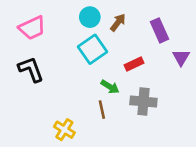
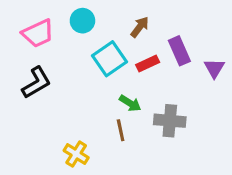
cyan circle: (90, 17) -> (82, 21), moved
purple rectangle: (160, 30) -> (179, 51), moved
red rectangle: (134, 64) -> (148, 64), moved
black L-shape: (31, 69) -> (36, 83), turned 80

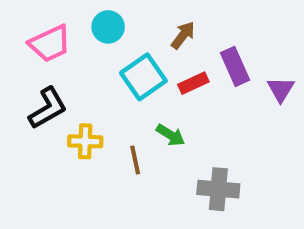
gray cross: (170, 121) -> (218, 189), moved
brown line: (121, 130) -> (135, 160), moved
yellow cross: (76, 154) -> (85, 141), moved, turned -30

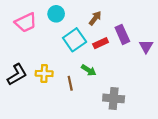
black L-shape: (48, 108) -> (17, 75), moved

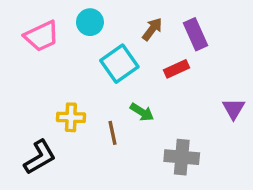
purple rectangle: (122, 34) -> (196, 34), moved
red rectangle: (101, 43) -> (176, 69), moved
purple triangle: (146, 46) -> (234, 109), moved
black L-shape: (17, 75) -> (40, 157), moved

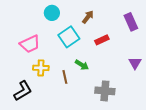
purple rectangle: (196, 34) -> (131, 22), moved
pink trapezoid: (42, 36) -> (30, 44), moved

